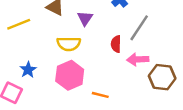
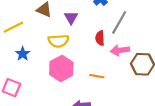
blue star: (28, 70) -> (23, 54), moved
orange line: (100, 95) -> (97, 76), moved

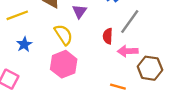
yellow semicircle: (58, 41) -> (63, 35), turned -126
orange line: (97, 76) -> (118, 87), moved

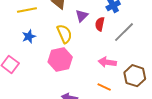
red semicircle: (108, 36) -> (100, 24), moved
pink arrow: (128, 51) -> (107, 62), moved

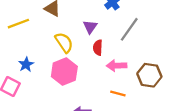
purple triangle: (82, 16) -> (90, 27), moved
red semicircle: (100, 24) -> (98, 48), moved
blue star: (29, 36) -> (26, 64), moved

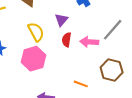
gray line: (129, 29) -> (113, 30), moved
pink arrow: (117, 66) -> (89, 42), moved

